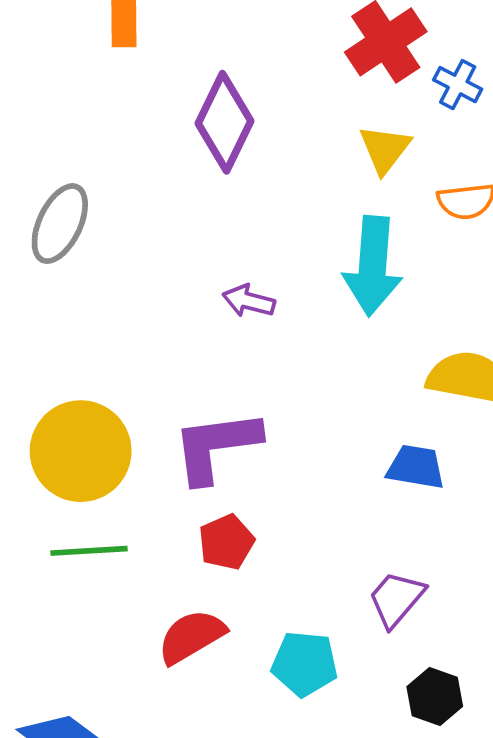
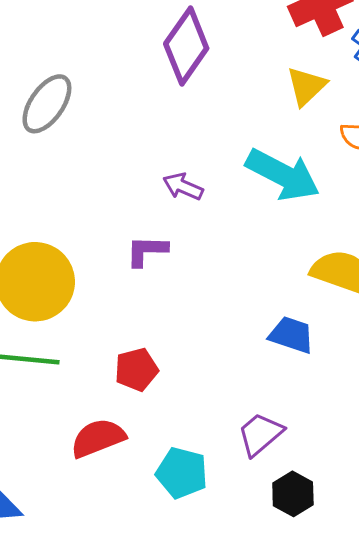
cyan arrow: (373, 266) -> (283, 175), turned -76
purple L-shape: (216, 446) -> (147, 251), moved, size x0.6
black hexagon: (435, 696) -> (293, 494), moved

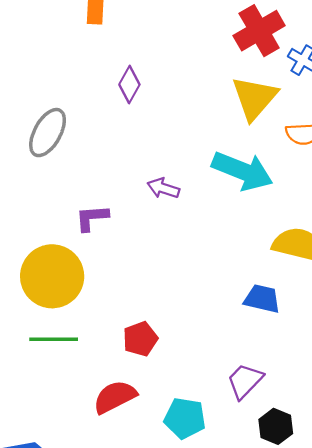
purple diamond: (186, 46) -> (129, 85), moved, size x0.6
yellow triangle: (306, 86) -> (254, 98), size x1.4
purple L-shape: (147, 251) -> (92, 218), moved

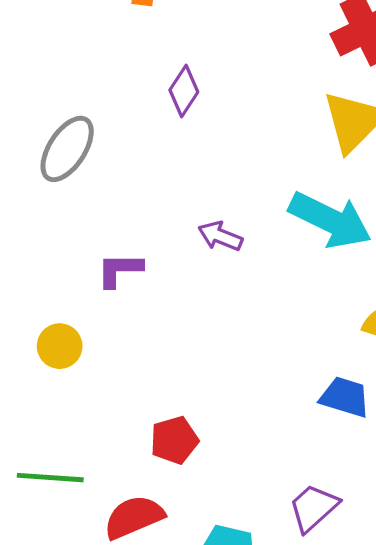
yellow circle: (52, 276) -> (60, 346), size x0.5
green line: (54, 339) -> (50, 478), moved

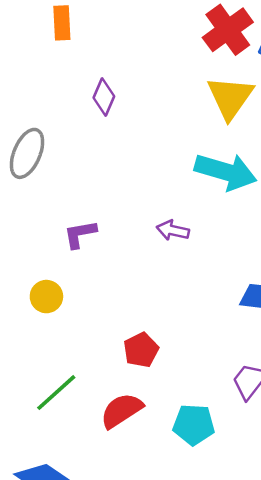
purple arrow: (220, 236) -> (173, 230), moved
green line: (50, 478) -> (56, 393), turned -36

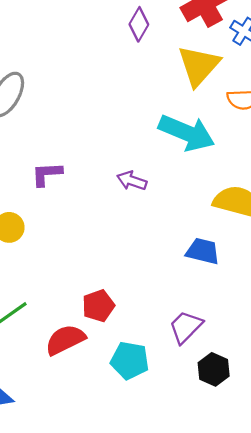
purple diamond: (104, 97) -> (139, 24), moved
red pentagon: (141, 350) -> (98, 306), moved

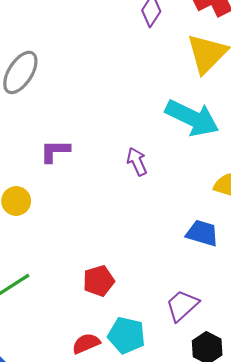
purple arrow: (132, 181) -> (137, 162), turned 44
red semicircle: (65, 340) -> (86, 343), moved, size x0.7

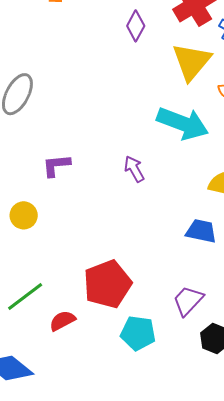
red pentagon: (99, 281) -> (108, 284), size x1.6
red semicircle: (86, 343) -> (62, 321), moved

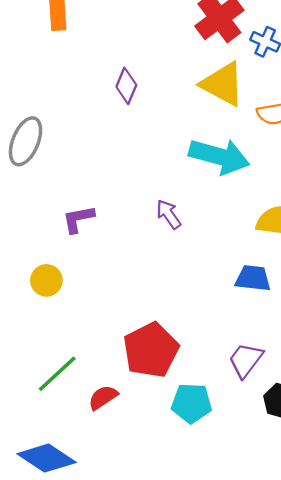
purple diamond: (136, 26) -> (126, 86), moved
yellow triangle: (192, 62) -> (223, 84), turned -36

